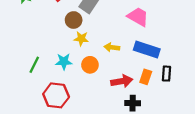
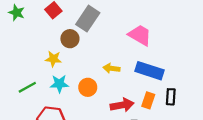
yellow star: (81, 39) -> (53, 59), moved
green line: (34, 65) -> (27, 87), turned 35

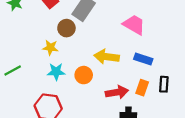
yellow arrow: (111, 68) -> (107, 57), size x1.5
blue rectangle: (149, 71) -> (143, 59), size x0.7
green line: (27, 87) -> (13, 70), moved

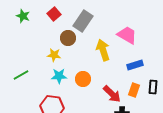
yellow arrow: (107, 57) -> (103, 50), moved, turned 65
blue rectangle: (143, 59) -> (135, 65), turned -35
red arrow: (117, 92) -> (112, 94), turned 54

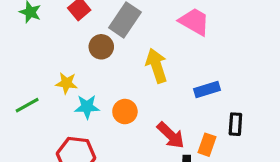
pink trapezoid: (127, 35) -> (194, 22), moved
yellow star: (54, 55) -> (67, 83), moved
orange rectangle: (134, 90) -> (207, 145), moved

